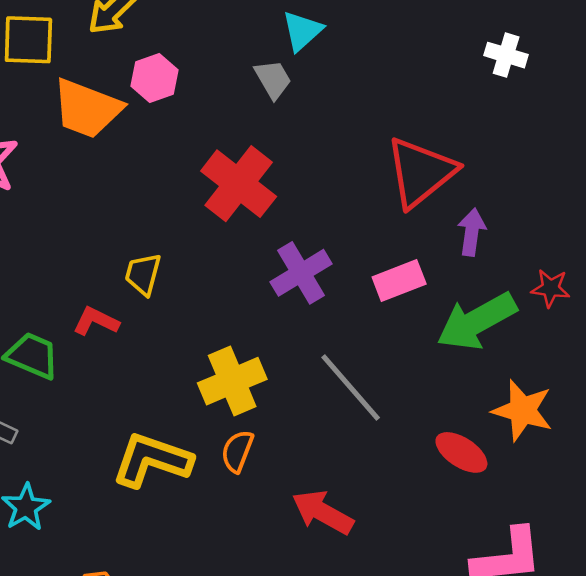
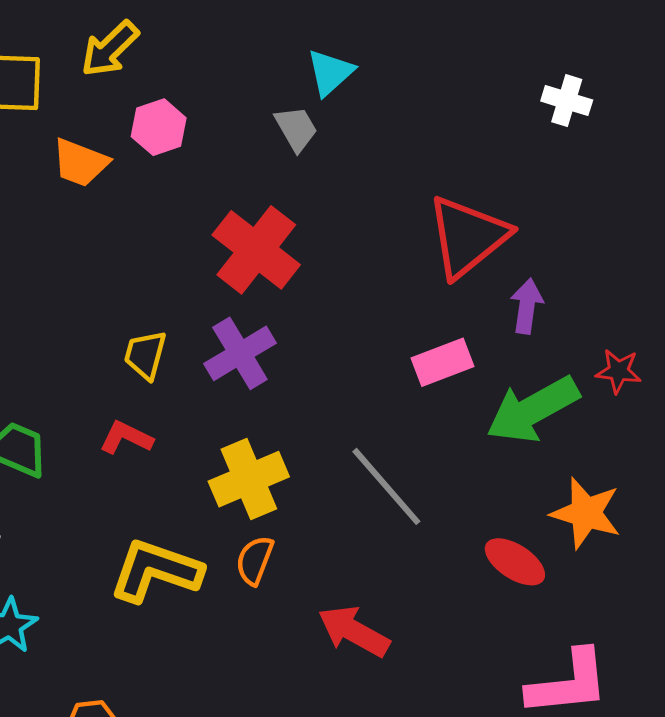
orange trapezoid: (87, 109) -> (80, 163), size x0.7
purple cross: (301, 273) -> (240, 353), moved
red L-shape: (96, 321) -> (126, 438), moved

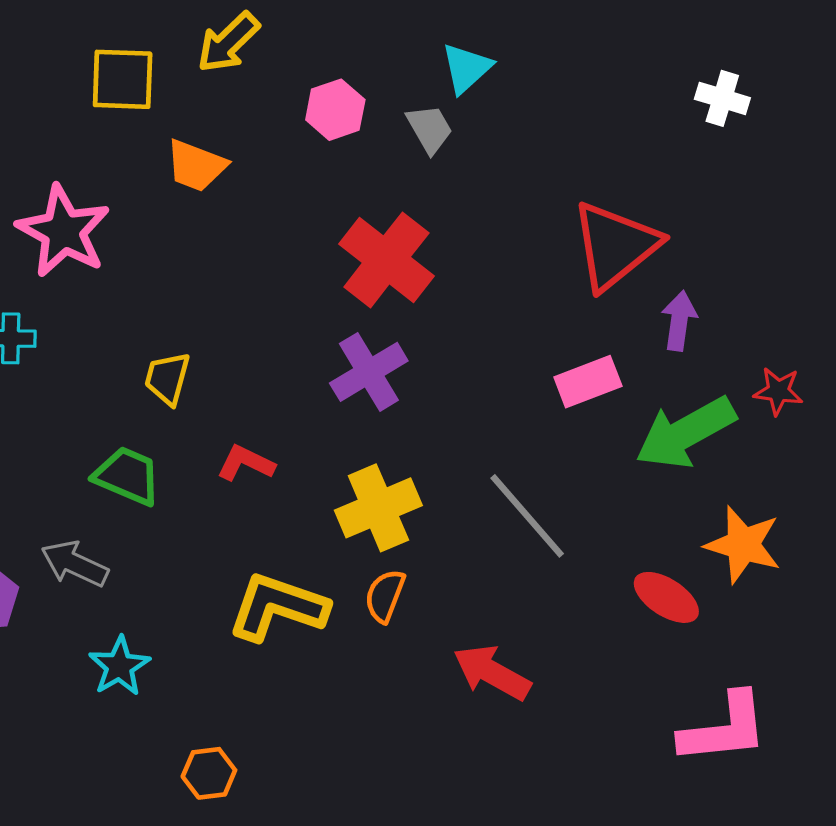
pink hexagon: (159, 127) -> (335, 110), moved
yellow trapezoid: (145, 355) -> (167, 378), moved

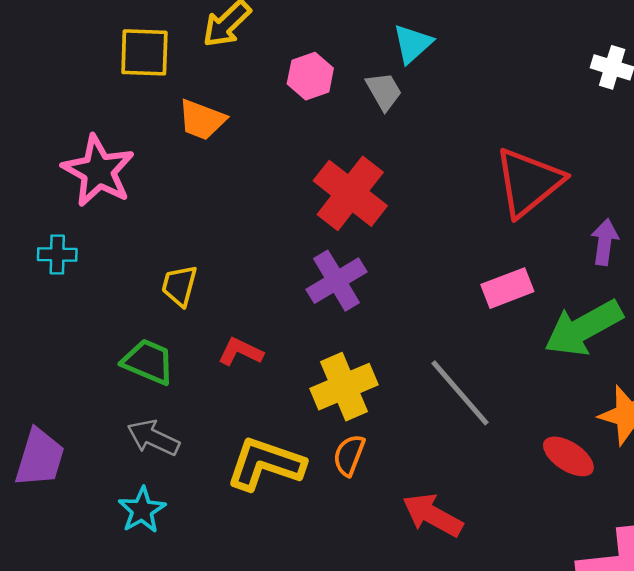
purple arrow: (679, 321) -> (605, 242), moved
gray arrow: (75, 564) -> (153, 438), moved

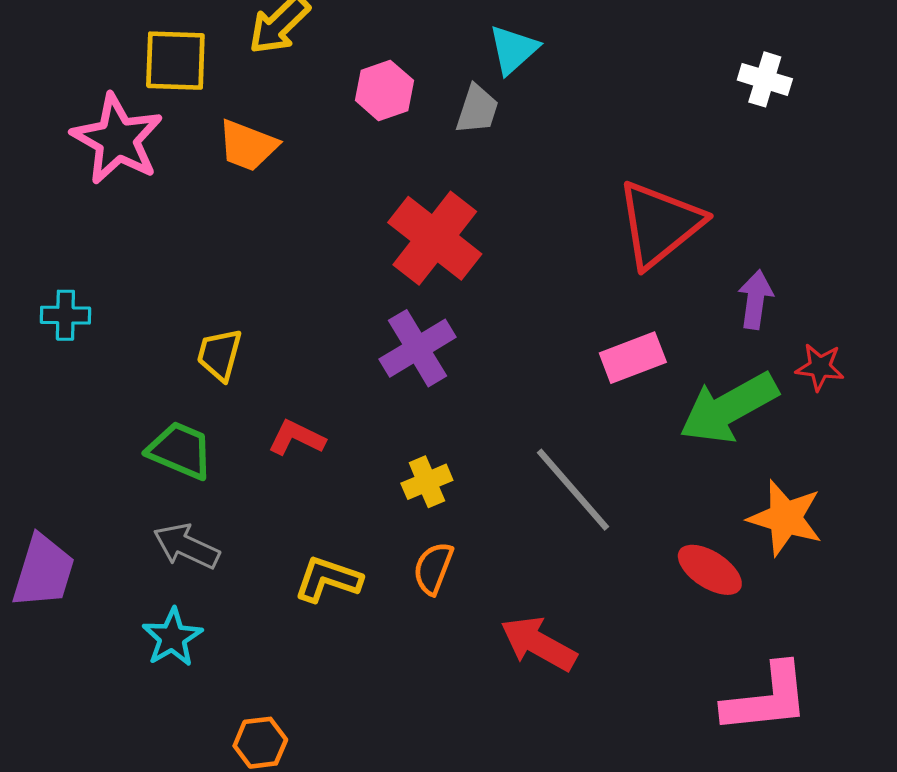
gray trapezoid: (384, 91) -> (477, 109), turned 48
pink star: (98, 171) -> (117, 139), moved
yellow cross: (344, 387) -> (427, 482), size x0.6
yellow L-shape: (265, 464) -> (328, 579), size x0.7

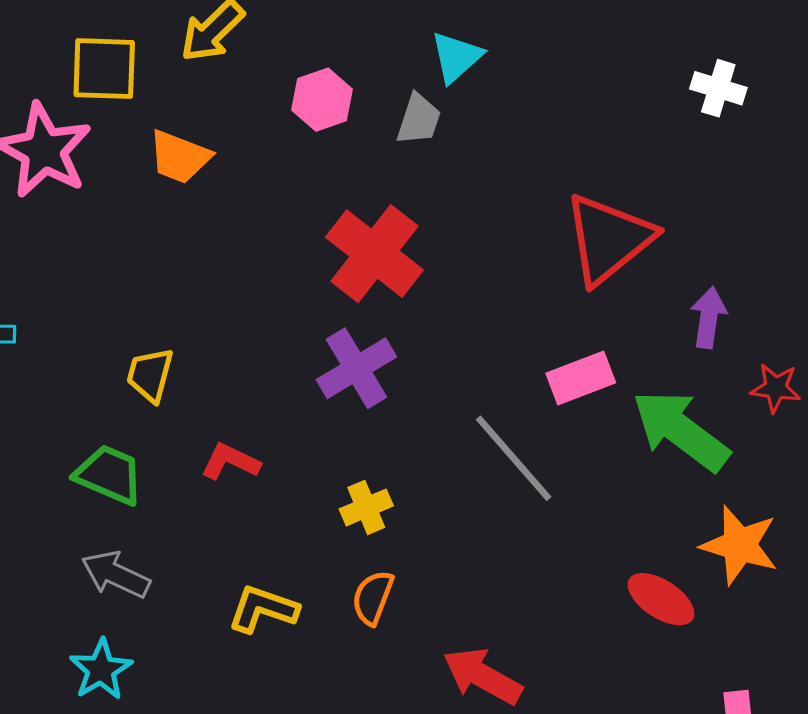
green arrow: (729, 408) -> (681, 430), turned 66
gray line: (573, 490) -> (514, 458), moved

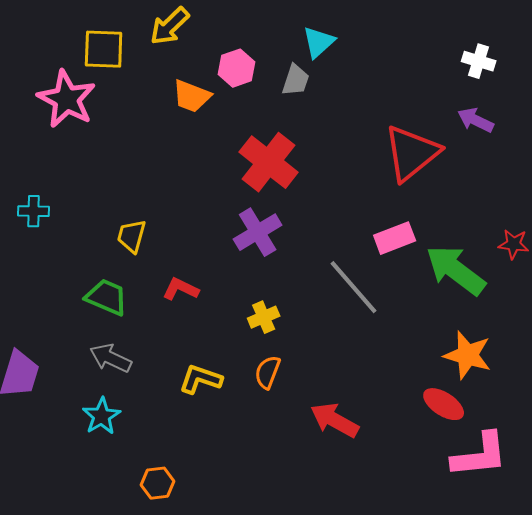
orange trapezoid: (180, 157) -> (192, 96), moved
purple arrow: (709, 317) -> (476, 120), moved, turned -72
orange star: (740, 545) -> (468, 355), moved
red ellipse: (661, 599) -> (444, 404), moved

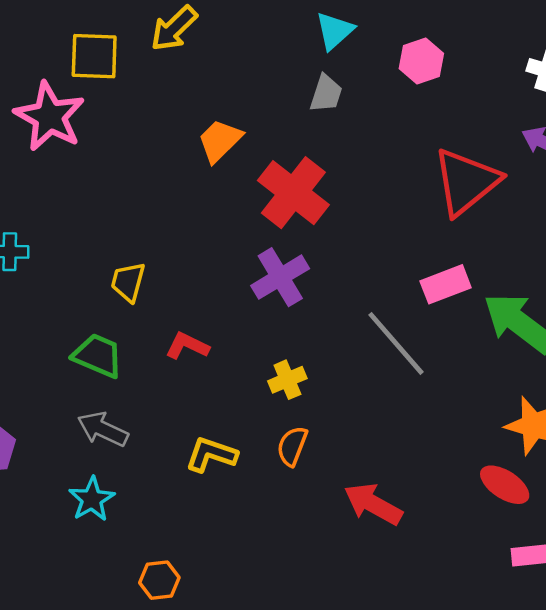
cyan triangle: (319, 42) -> (334, 31), moved
pink hexagon: (237, 68) -> (421, 61), moved
orange trapezoid: (192, 96) -> (220, 141), moved, turned 114

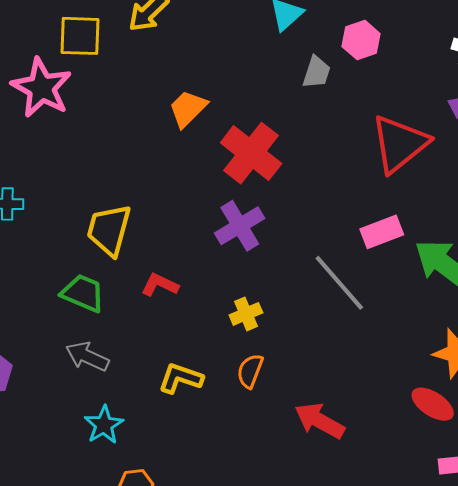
gray trapezoid: (326, 94) -> (316, 72), moved
yellow trapezoid: (128, 282) -> (109, 230), size x1.5
cyan star: (92, 499) -> (104, 425), moved

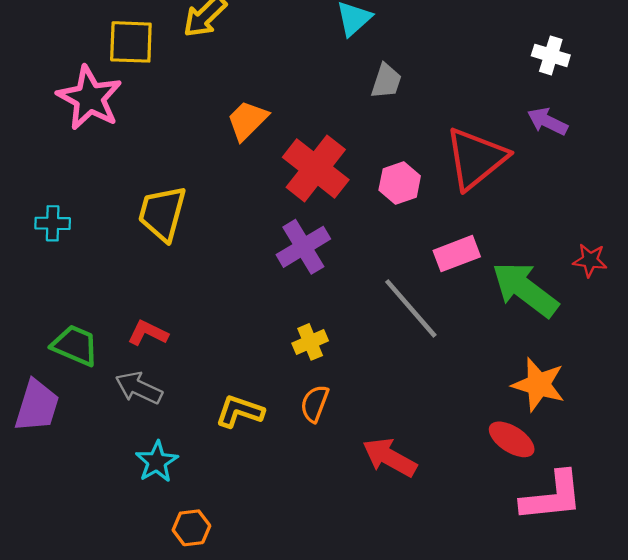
pink hexagon: (361, 40) -> (400, 183), moved
yellow trapezoid: (109, 230) -> (162, 213), moved
red L-shape: (160, 285) -> (148, 333), moved
green trapezoid: (83, 293) -> (75, 345), moved

